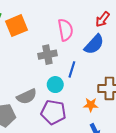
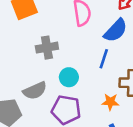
gray cross: (47, 55) -> (47, 48), moved
blue line: (72, 69) -> (104, 59), moved

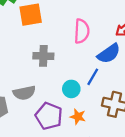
cyan circle: (69, 77) -> (71, 89), moved
orange star: (110, 102) -> (78, 117), moved

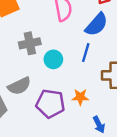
cyan circle: (71, 89) -> (53, 59), moved

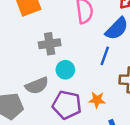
cyan circle: (53, 59) -> (65, 70), moved

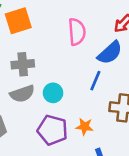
gray cross: (50, 44) -> (23, 64), moved
gray semicircle: (37, 86) -> (22, 94), moved

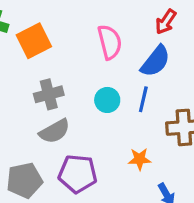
cyan circle: (53, 93) -> (107, 100), moved
purple pentagon: (52, 130) -> (78, 174), moved

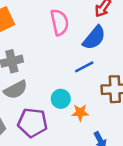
blue line: (143, 99) -> (84, 67), turned 48
cyan circle: (107, 100) -> (61, 99), moved

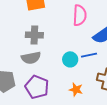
cyan circle: (61, 99) -> (70, 59), moved

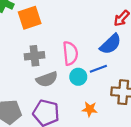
pink semicircle: (80, 15) -> (70, 53), moved
gray semicircle: (31, 58) -> (47, 79), moved

